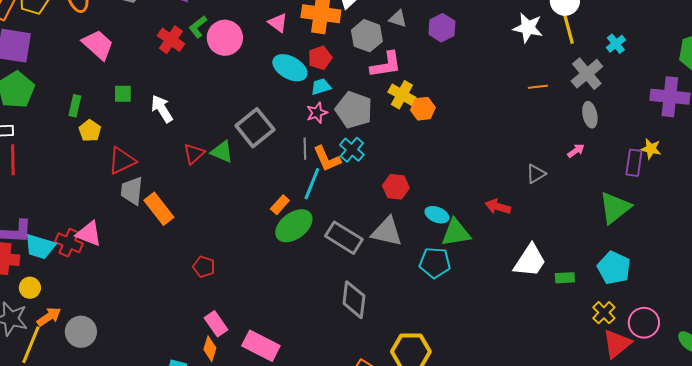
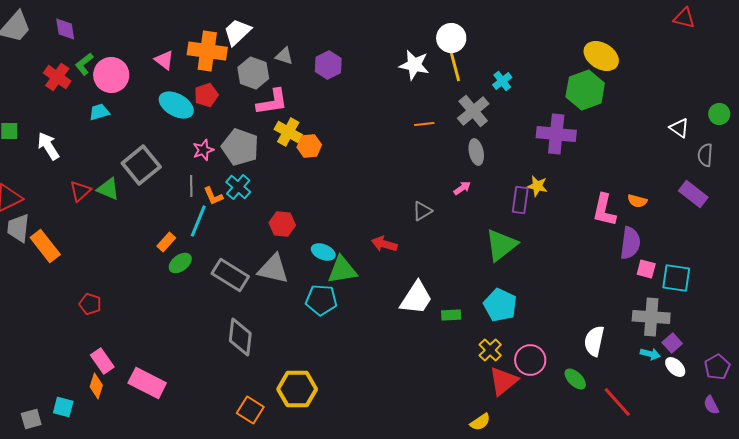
cyan trapezoid: (321, 87) -> (99, 112), moved
orange L-shape: (327, 159) -> (213, 196), size x0.7
green ellipse: (294, 226) -> (180, 263), size x0.6

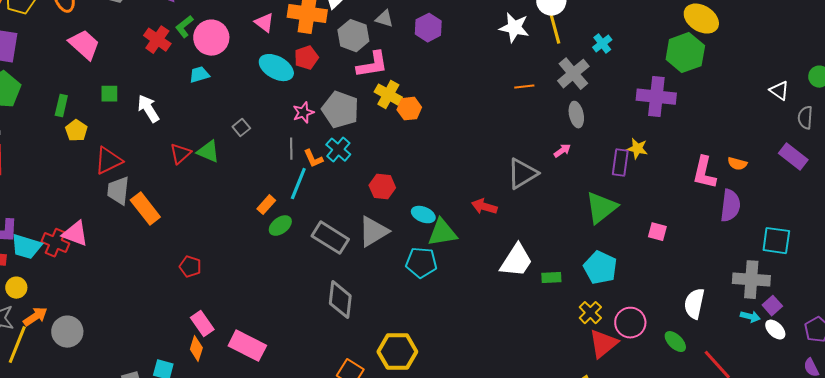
gray square: (141, 165) -> (241, 128), size x0.5
gray triangle: (422, 211) -> (522, 174), size x1.6
gray triangle: (273, 269) -> (373, 232), turned -44
pink square: (646, 269) -> (657, 232), moved

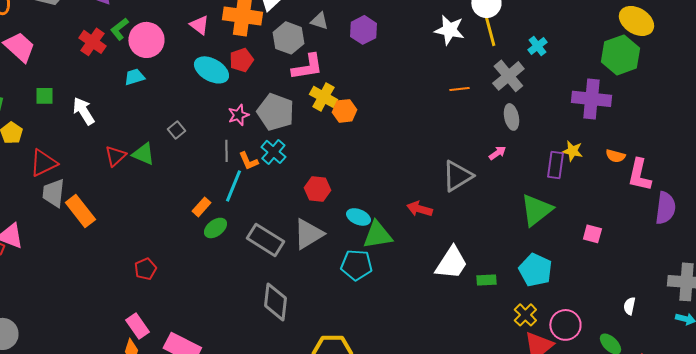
orange semicircle: (737, 164) -> (615, 156), moved
red pentagon: (190, 267) -> (145, 269), moved, turned 30
white semicircle: (694, 304) -> (629, 306), size x0.6

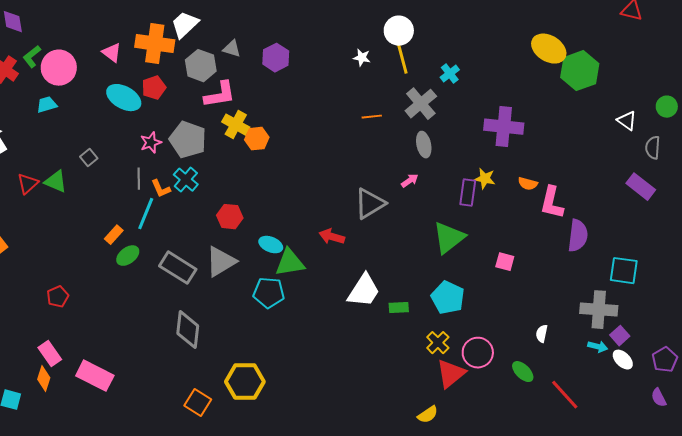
white star: (449, 30) -> (362, 58), size x0.6
green hexagon: (620, 55) -> (580, 71), moved

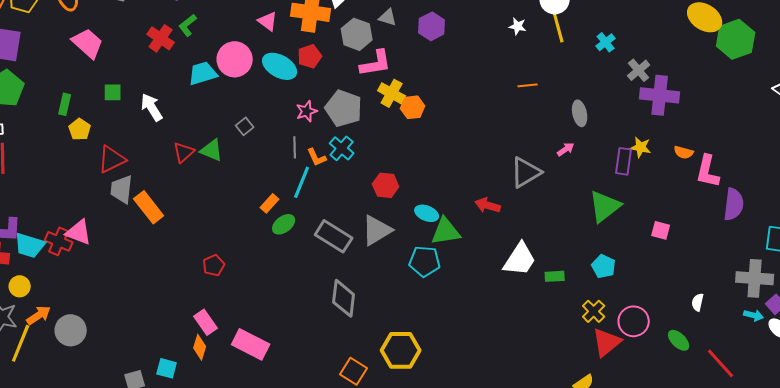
pink circle: (59, 68) -> (235, 59), moved
gray cross: (421, 104) -> (639, 70), moved, size x0.7
cyan trapezoid: (47, 105) -> (203, 73), size x1.4
cyan pentagon: (448, 298) -> (604, 266), size x0.7

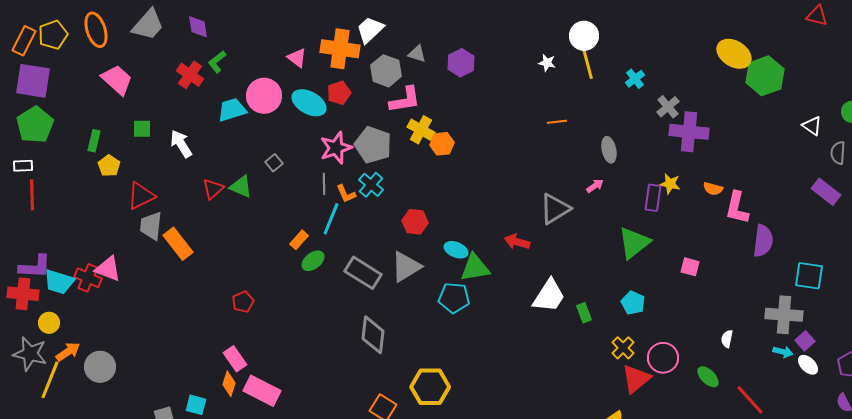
pink star: (307, 111) -> (336, 148), size x1.5
green rectangle: (555, 276) -> (584, 313), turned 72
pink rectangle: (251, 344) -> (262, 391), moved

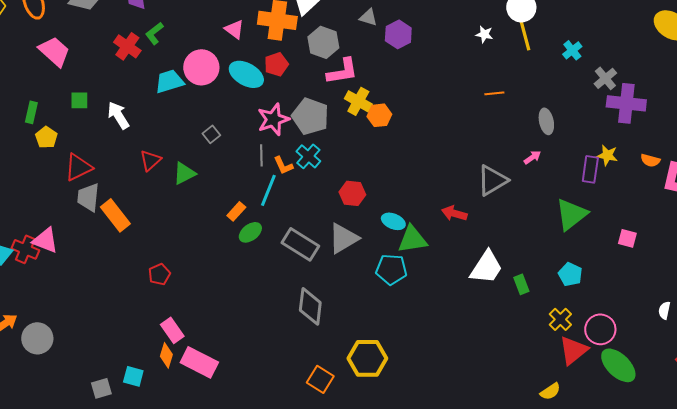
gray triangle: (417, 54) -> (368, 17), moved
green triangle: (241, 187) -> (184, 173), moved, turned -50
red pentagon: (243, 302) -> (159, 274), moved
green ellipse: (708, 377) -> (618, 365), moved, size x1.6

